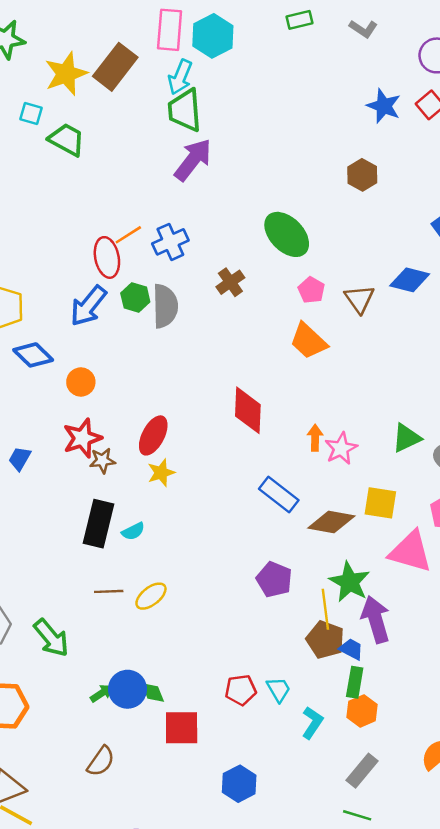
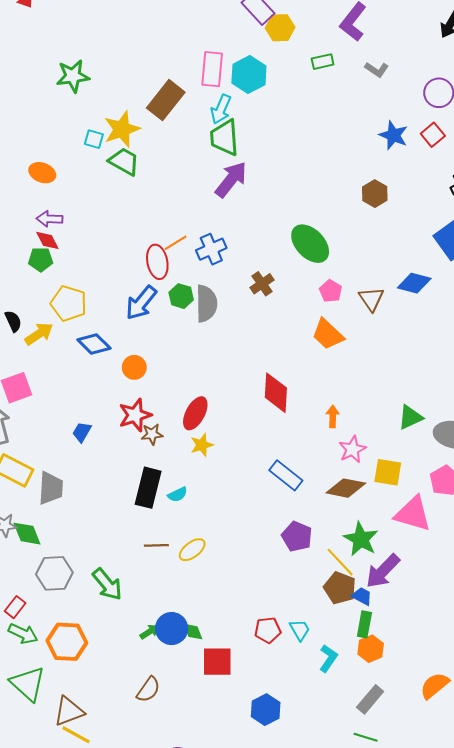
yellow star: (66, 74) -> (122, 129), moved
pink star: (341, 448) -> (352, 449), moved
blue rectangle: (279, 495) -> (286, 475), moved
yellow line: (325, 609) -> (340, 562), turned -36
purple arrow: (376, 619) -> (383, 571), turned -120

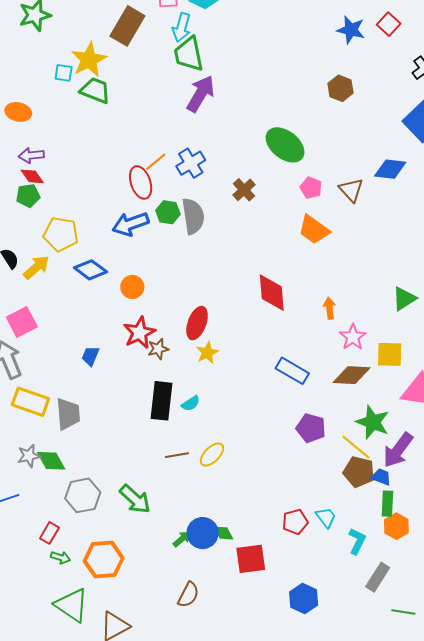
blue arrow: (141, 303) -> (130, 224), turned 39
green arrow: (23, 634) -> (61, 558), size x0.7
gray rectangle: (370, 699) -> (378, 577), moved

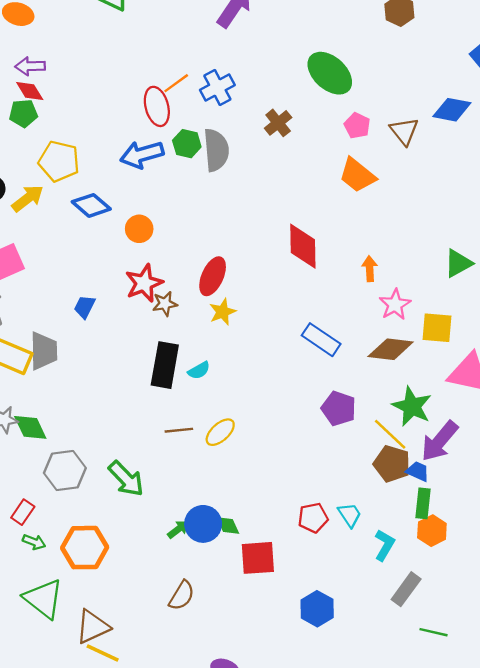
gray trapezoid: (68, 414) -> (44, 351), moved

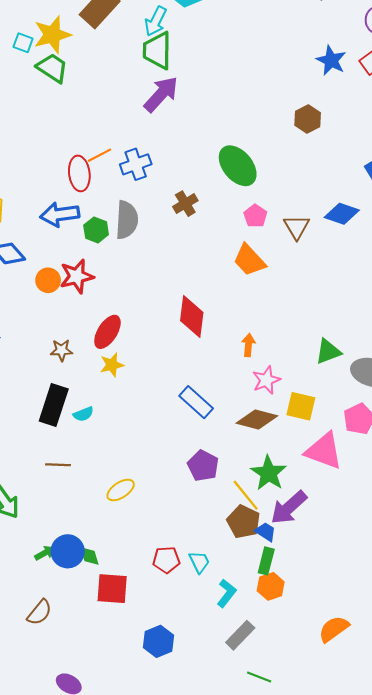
green hexagon: (187, 144) -> (96, 230), moved
red star: (144, 283) -> (77, 276), moved
yellow ellipse: (220, 432) -> (121, 490), moved

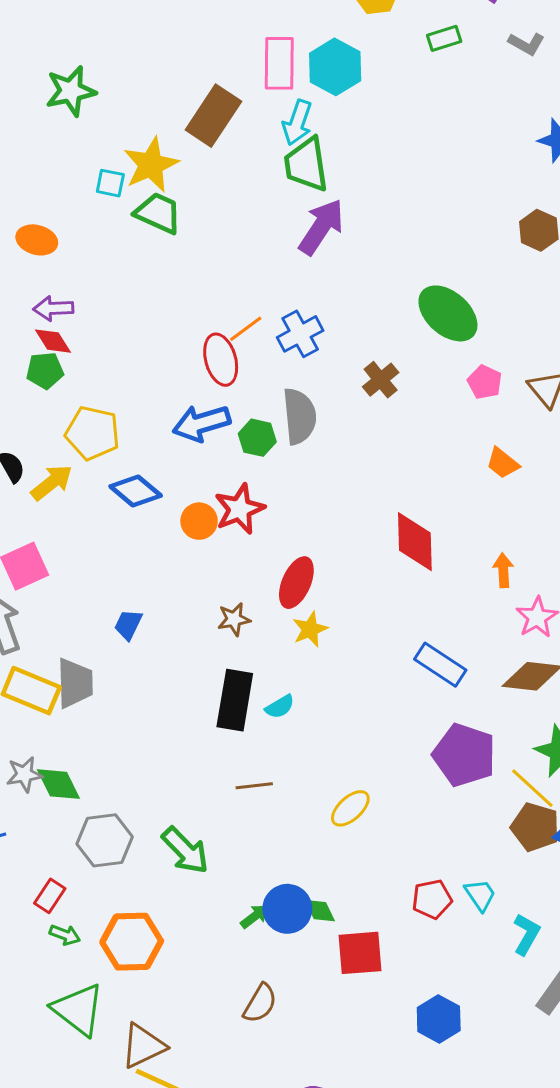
orange trapezoid: (249, 260) -> (503, 463), moved, size x0.7
purple pentagon: (203, 466) -> (464, 755), size x1.4

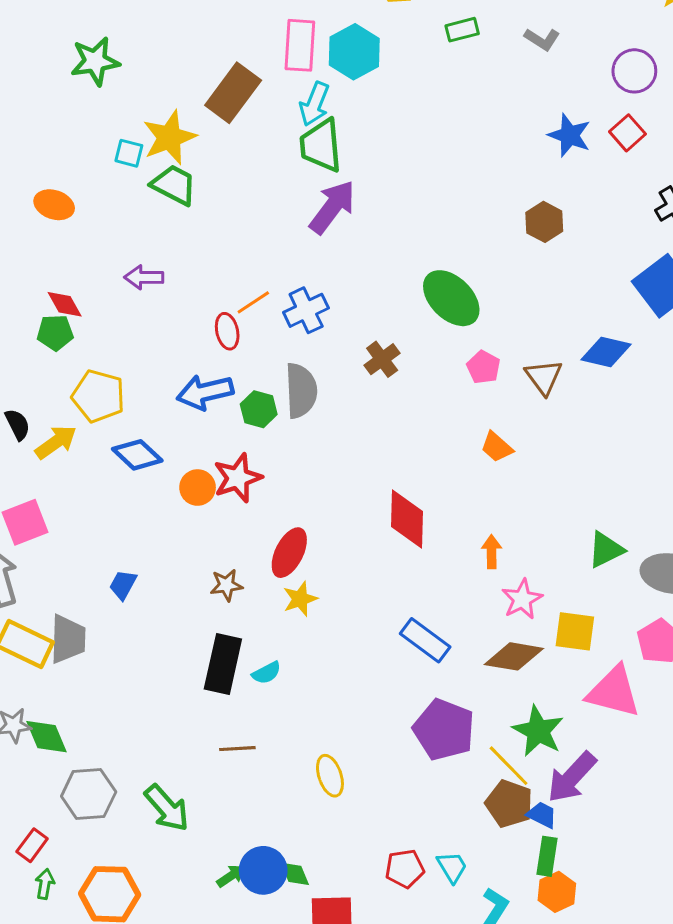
purple arrow: (53, 308) -> (144, 277), moved
red ellipse: (221, 360) -> (227, 331), size x0.7
yellow ellipse: (350, 808) -> (330, 776), turned -69
green arrow: (65, 935) -> (45, 884), turned -104

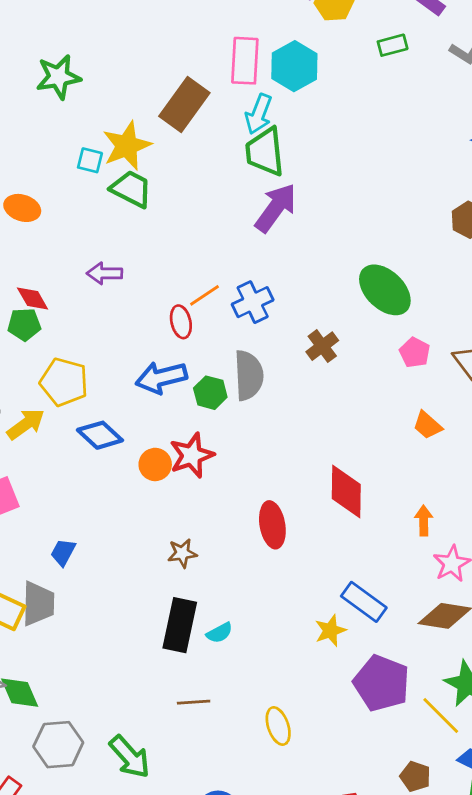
red ellipse: (289, 553) -> (272, 525), moved, turned -36
blue trapezoid: (123, 585) -> (63, 552), moved
yellow star: (300, 599) -> (330, 630), moved
brown pentagon: (509, 804) -> (415, 776), moved, size x0.7

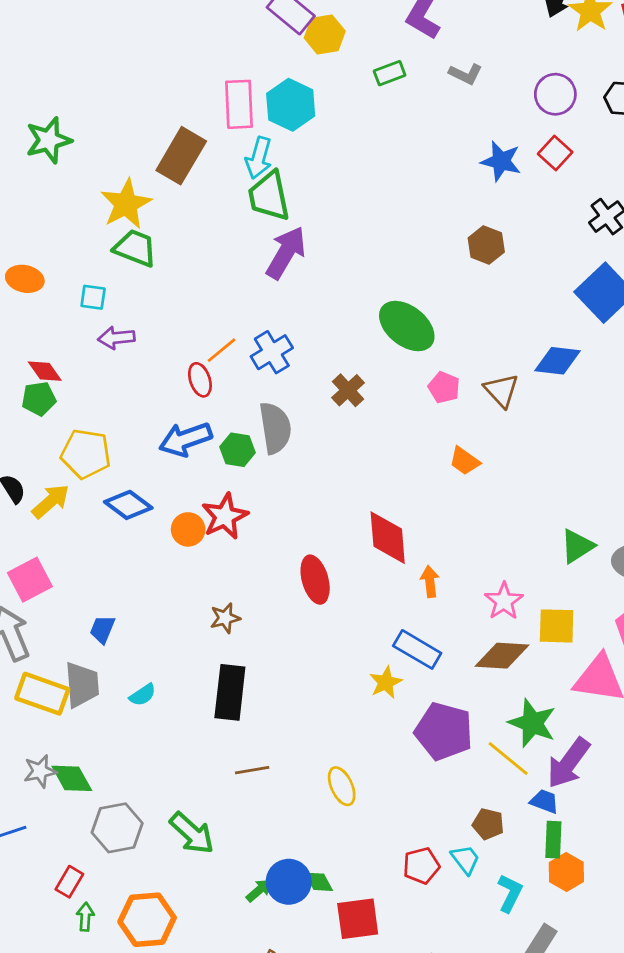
cyan square: (90, 160) -> (93, 297), moved
orange arrow: (424, 521) -> (430, 582), moved
cyan semicircle: (219, 633) -> (143, 695), moved

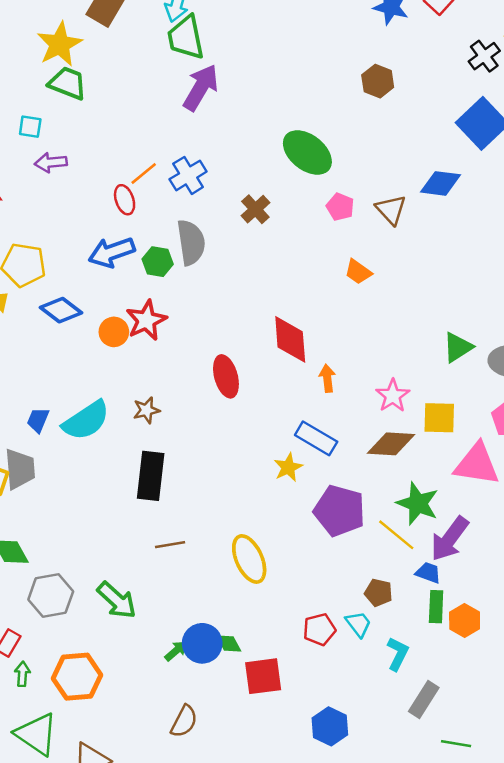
cyan semicircle: (143, 695) -> (86, 420), moved, size x2.0
yellow ellipse: (342, 786) -> (249, 559), size x1.4
orange hexagon: (566, 872) -> (465, 620), moved

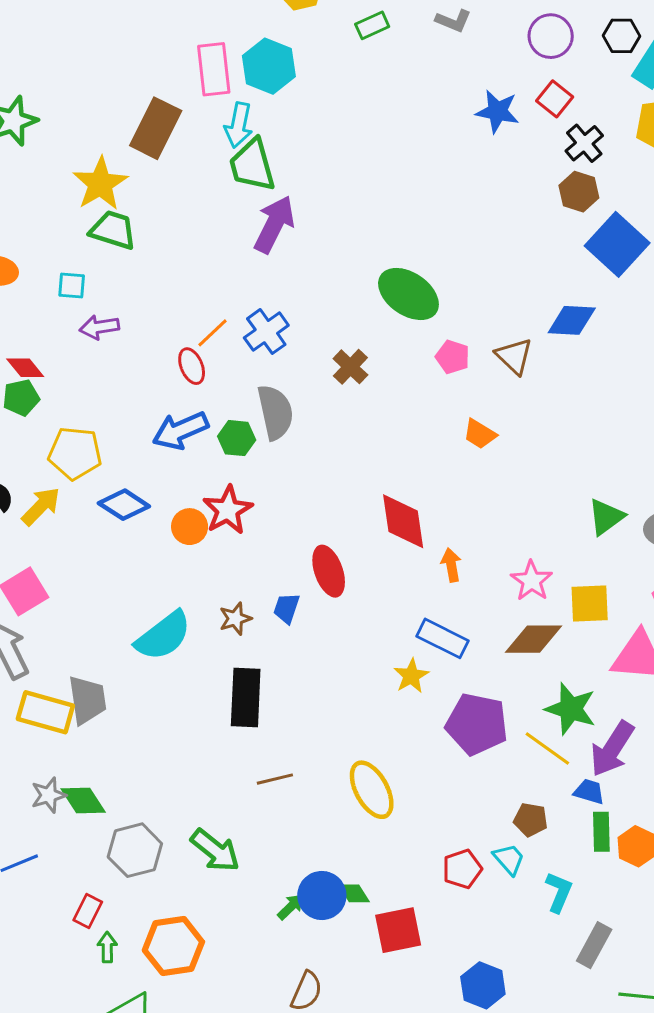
black cross: (484, 56) -> (584, 143), moved
brown hexagon: (378, 81) -> (579, 192), moved
blue trapezoid: (38, 420) -> (287, 608), moved

